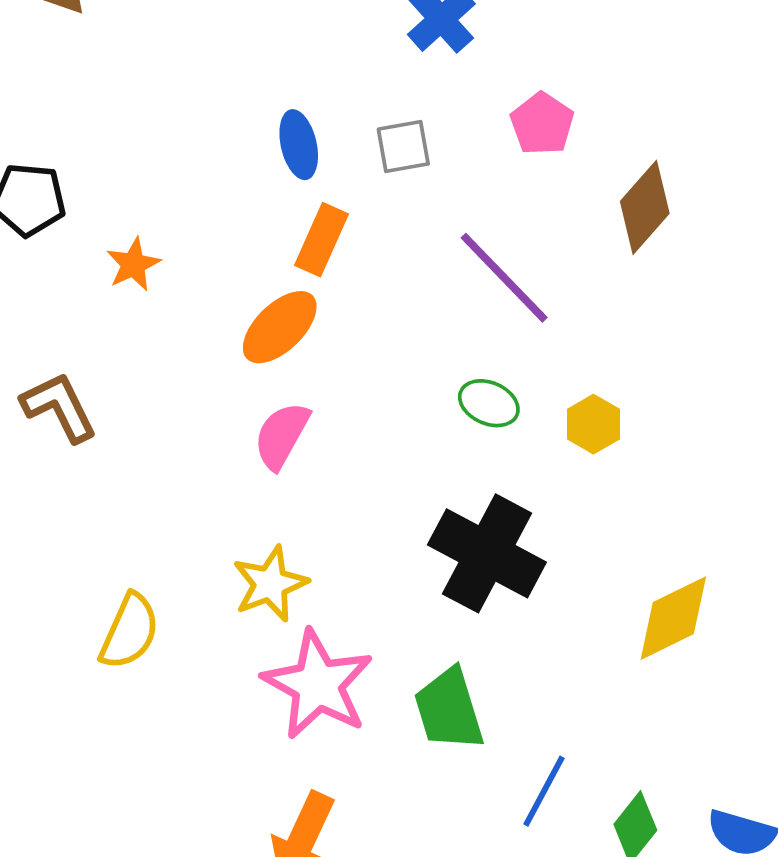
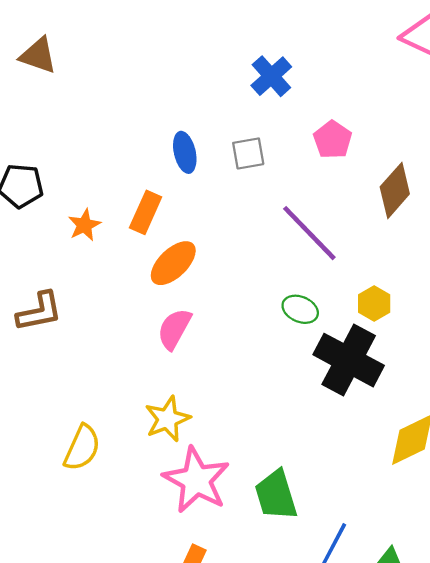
orange rectangle: (322, 240) -> (146, 212), moved
brown L-shape: (59, 407) -> (39, 312), turned 105
yellow hexagon: (593, 424) -> (374, 304), moved
black cross: (487, 553) -> (349, 360), moved

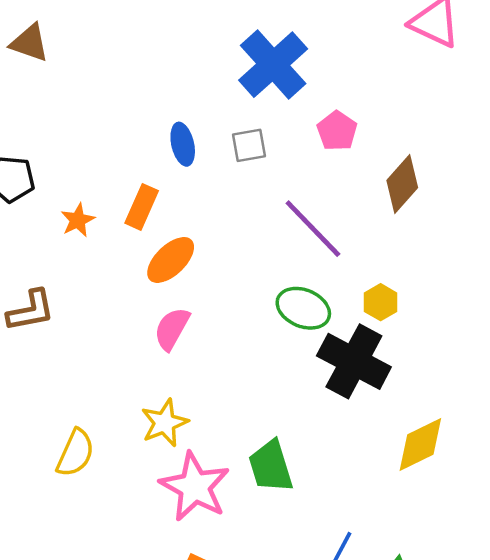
blue cross: (271, 76) -> (273, 65), size x1.6
green ellipse: (300, 309) -> (303, 308), size x1.4
green trapezoid: (276, 495) -> (271, 466), moved

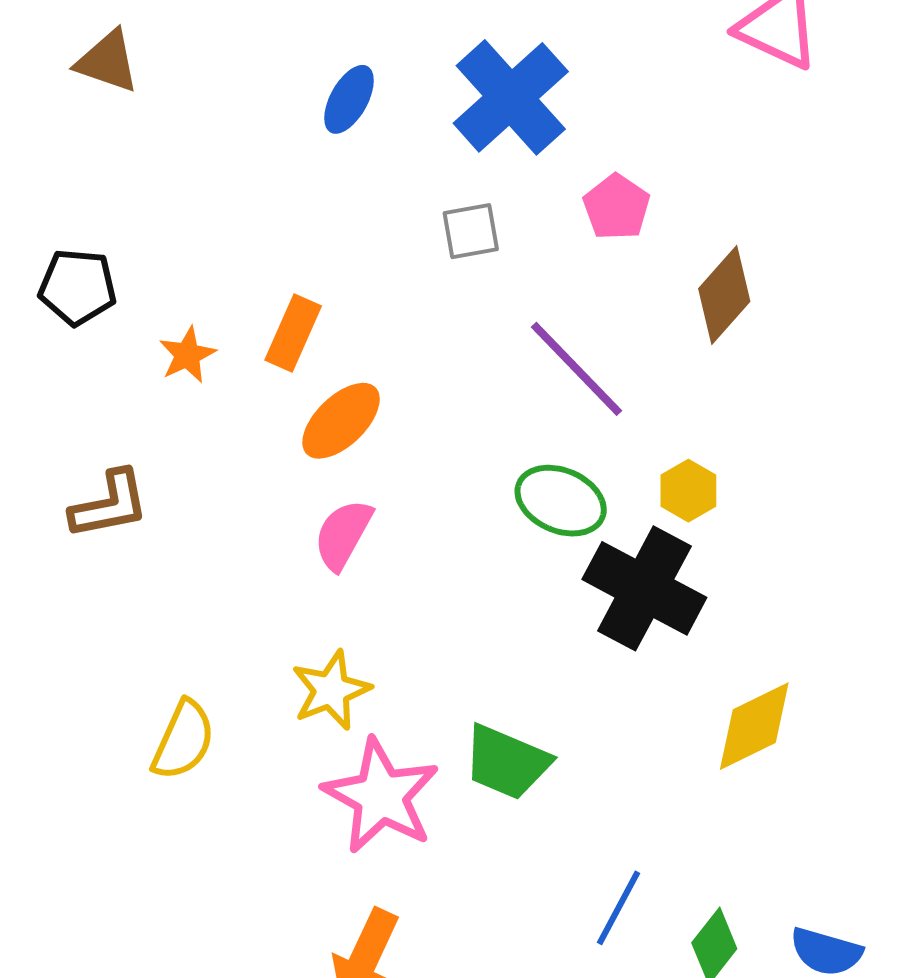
blue ellipse: (183, 144) -> (349, 99), moved, turned 42
green trapezoid: (271, 466) -> (507, 762), turned -50

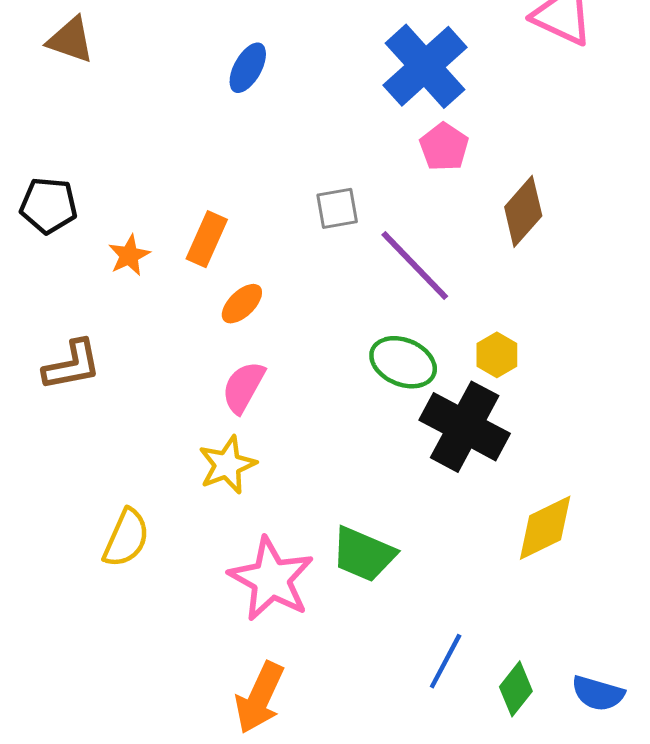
blue cross: (511, 97) -> (425, 66), moved
gray square: (471, 231) -> (337, 208), moved
orange ellipse: (341, 421) -> (242, 304), size x0.7
yellow star: (331, 690) -> (227, 465), moved

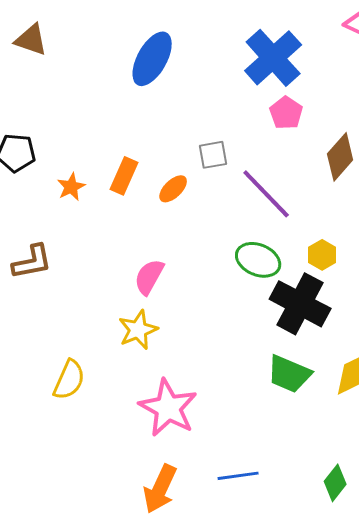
blue ellipse: (248, 68) -> (152, 59), size x1.6
orange ellipse: (242, 304) -> (173, 189), moved
green trapezoid: (364, 554) -> (289, 374), moved
blue line: (446, 661) -> (238, 476), moved, turned 54

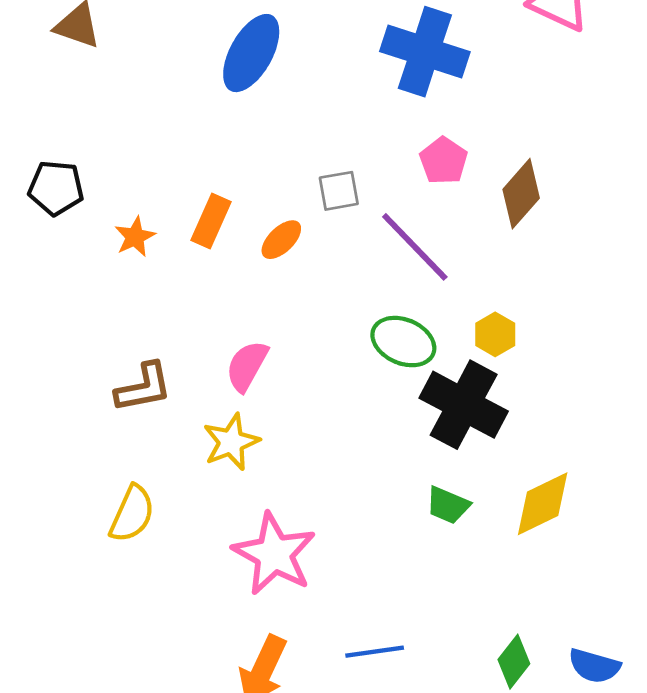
blue cross: (273, 58) -> (425, 52), turned -30
pink pentagon: (286, 113) -> (444, 161), moved
brown L-shape: (32, 262) -> (144, 387), moved
green trapezoid: (289, 374) -> (448, 505), size x0.7

